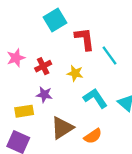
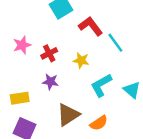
red L-shape: (85, 39) -> (91, 26), turned -30
cyan L-shape: (95, 98) -> (101, 85), turned -85
yellow rectangle: (24, 111) -> (20, 98), moved

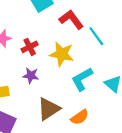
yellow star: (81, 60) -> (62, 54), size x1.5

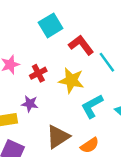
purple star: (31, 76) -> (30, 104), moved

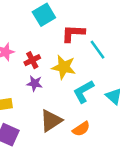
red L-shape: (81, 45) -> (73, 33), turned -50
purple star: (30, 104) -> (35, 83), moved

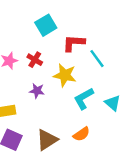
red cross: (32, 60) -> (35, 60), moved, turned -32
brown triangle: (51, 121) -> (47, 140), moved

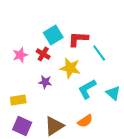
cyan square: (46, 25) -> (53, 35), moved

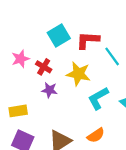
red cross: (43, 54) -> (44, 67), moved

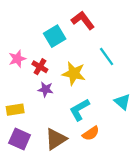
red L-shape: (88, 40) -> (83, 20), moved, turned 50
cyan L-shape: (98, 98) -> (79, 110), moved

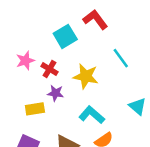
yellow rectangle: (15, 110) -> (35, 109), moved
cyan L-shape: (79, 110) -> (92, 115), turned 70

